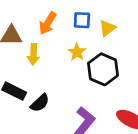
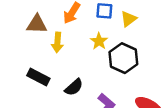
black semicircle: (40, 103) -> (74, 87), moved

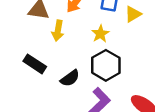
black hexagon: (123, 58) -> (106, 65), moved

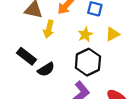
yellow triangle: (133, 14) -> (113, 34), moved
black semicircle: (70, 78) -> (46, 69), moved

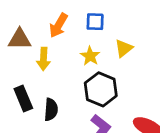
black rectangle: (27, 56) -> (23, 99), turned 42
black semicircle: (46, 69) -> (51, 110), turned -42

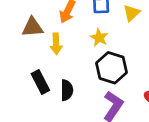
yellow triangle: (124, 48) -> (132, 13), moved

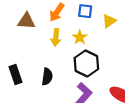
yellow arrow: (56, 44) -> (56, 37), moved
black rectangle: (40, 82) -> (16, 74), moved

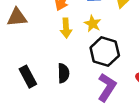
brown triangle: (26, 21) -> (17, 17), moved

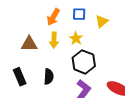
brown triangle: (17, 17) -> (29, 44), moved

